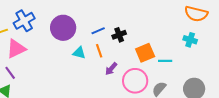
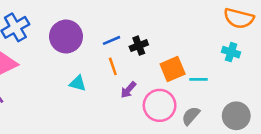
cyan triangle: (79, 53) -> (78, 83), moved

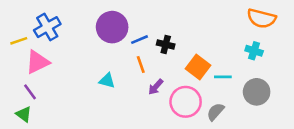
purple circle: (66, 37) -> (112, 27), moved
black cross: (139, 46) -> (166, 45), turned 35
orange square: (173, 69) -> (198, 67), turned -30
gray circle: (236, 116) -> (257, 92), moved

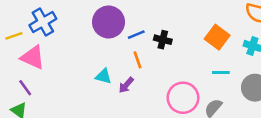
pink triangle: (37, 62) -> (33, 57), turned 50
orange square: (198, 67) -> (217, 37), moved
purple arrow: (156, 87) -> (126, 85), moved

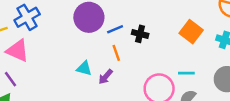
cyan line: (221, 72) -> (186, 73), moved

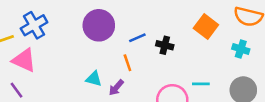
blue line: (115, 29) -> (137, 38), moved
orange square: (191, 32) -> (206, 27), moved
black cross: (140, 34) -> (165, 45), moved

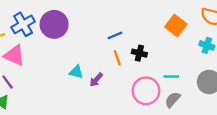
purple circle: (99, 25) -> (54, 24), moved
black cross: (165, 45) -> (139, 53), moved
orange line: (127, 63) -> (117, 58), moved

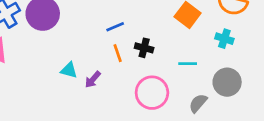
cyan line: (171, 76) -> (188, 64), moved
gray semicircle: (173, 100) -> (198, 103), moved

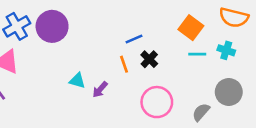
blue line: (115, 27) -> (134, 39), moved
black cross: (144, 48) -> (149, 59), turned 30
cyan line: (188, 64) -> (197, 54), moved

